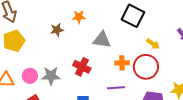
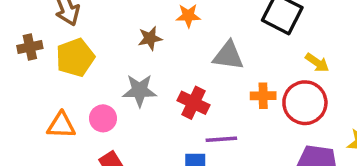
gray star: (51, 76) -> (140, 91), moved
purple line: (116, 88) -> (221, 139), moved

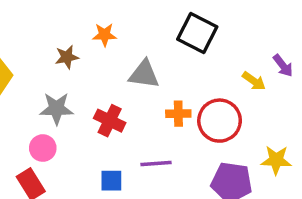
yellow arrow: (317, 63) -> (254, 81), moved
pink circle: (103, 118) -> (43, 148), moved
purple line: (221, 139) -> (156, 163), moved

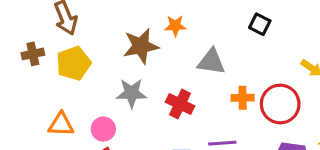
black square: (197, 33) -> (260, 24), size x0.6
brown star: (67, 57) -> (141, 46), size x1.6
pink circle: (43, 148) -> (103, 129), moved

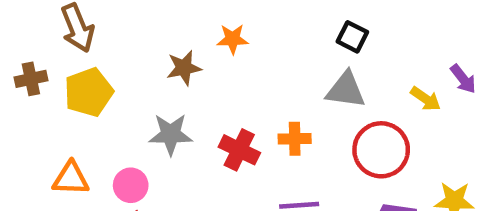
brown star: (141, 46) -> (184, 68), size x0.7
gray triangle: (211, 62) -> (346, 90), moved
orange cross: (243, 98) -> (295, 139), moved

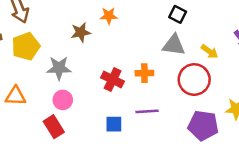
yellow arrow: (425, 99) -> (210, 51), moved
gray star: (171, 134) -> (59, 68), moved
pink circle: (131, 185) -> (63, 100), moved

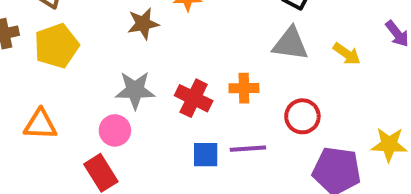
gray star: (59, 68) -> (135, 90), moved
red circle: (194, 80) -> (302, 116), moved, size x0.7
blue square: (114, 124) -> (206, 155), moved

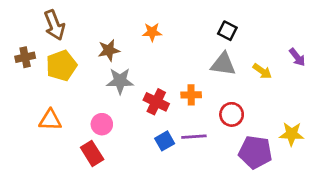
brown star: (143, 24) -> (109, 50), moved
gray star: (135, 90) -> (120, 81), moved
blue square: (206, 155) -> (165, 141), turned -30

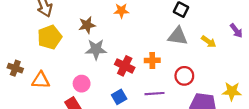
brown cross: (25, 57) -> (15, 68), moved, turned 32
blue square: (165, 141) -> (119, 97), moved

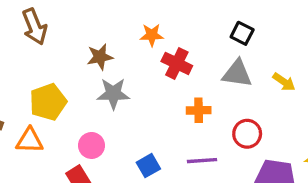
yellow pentagon: (50, 37) -> (48, 102), moved
red cross: (125, 66) -> (177, 63), moved

